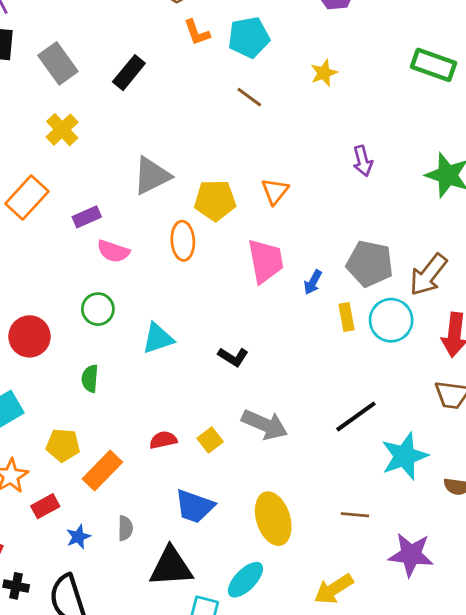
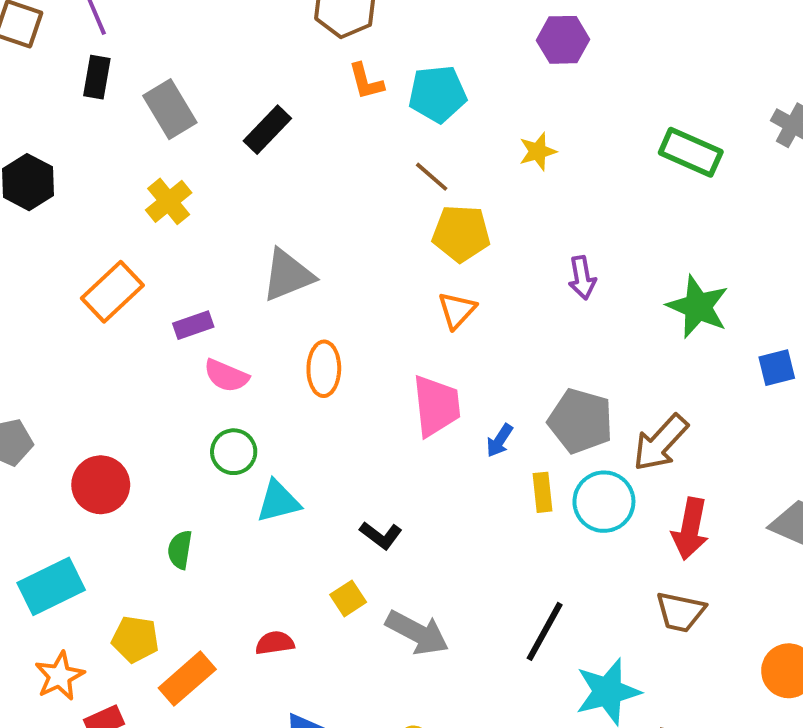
yellow pentagon: (215, 200) -> (461, 233), moved
green circle: (98, 309) -> (234, 452), moved
black line: (356, 417) -> (545, 631), turned -30
yellow square: (210, 440) -> (348, 598), moved

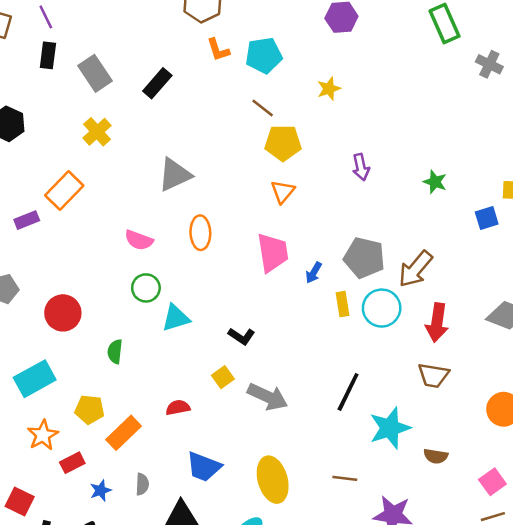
green rectangle: (691, 152) -> (444, 24), moved, turned 45
green star: (698, 307) -> (435, 182), size x0.6
purple rectangle: (193, 325) -> (27, 220), moved

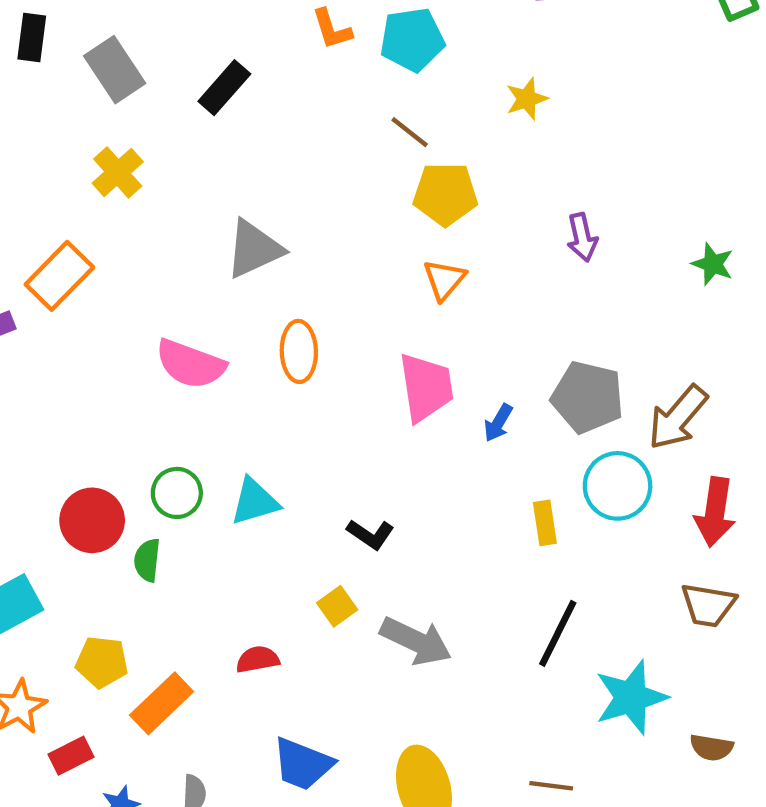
pink semicircle: (139, 240) -> (190, 364), size x1.4
green circle: (146, 288) -> (177, 493), moved
yellow rectangle: (342, 304) -> (545, 523), moved
red circle: (63, 313) -> (92, 520), moved

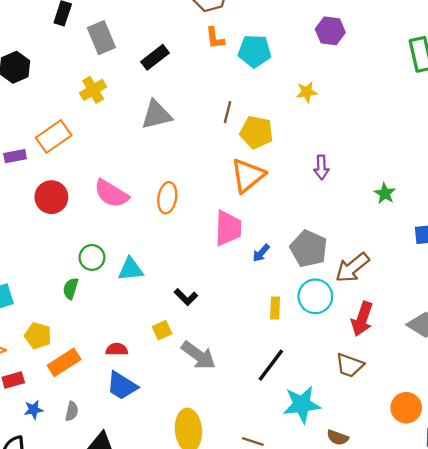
brown line: (410, 132) -> (228, 112), moved, turned 55
gray triangle: (254, 249) -> (156, 115), moved
orange triangle: (444, 280) -> (248, 176), size x1.6
red circle: (92, 520) -> (51, 197), moved
blue trapezoid: (303, 764) -> (122, 386), moved

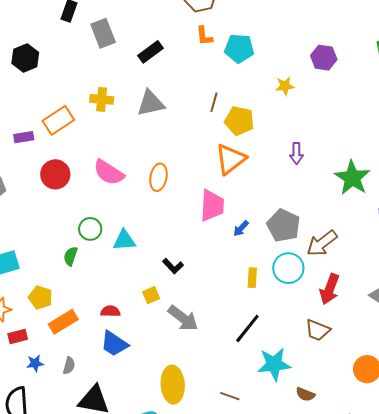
purple hexagon: (330, 31) -> (324, 58), moved
yellow cross: (93, 90) -> (102, 99), moved, turned 35
green star: (385, 193) -> (352, 178), size x1.8

